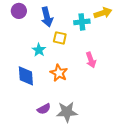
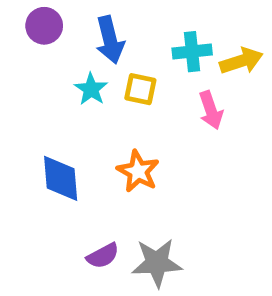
yellow arrow: (103, 13) -> (241, 61), moved
cyan star: (39, 50) -> (91, 89), moved
pink arrow: (91, 60) -> (211, 110), moved

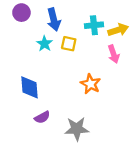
pink arrow: (211, 110) -> (114, 54), moved
orange star: (138, 171) -> (91, 84), moved
purple semicircle: (103, 256) -> (42, 117), moved

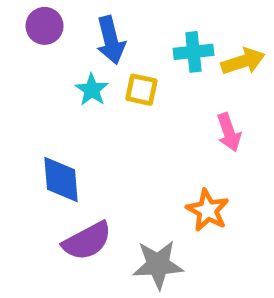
pink arrow: (114, 54) -> (229, 132), moved
orange star: (91, 84) -> (208, 210), moved
purple semicircle: (42, 117) -> (87, 241), size x1.5

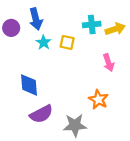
purple circle: (45, 26) -> (11, 28), moved
blue arrow: (111, 40) -> (36, 19), moved

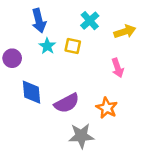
cyan cross: (92, 25) -> (90, 21), moved, turned -36
purple circle: (11, 28) -> (12, 58), moved
purple semicircle: (41, 114) -> (67, 103), moved

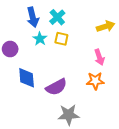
cyan cross: (90, 21) -> (57, 17), moved
orange star: (107, 108) -> (95, 81), moved, turned -30

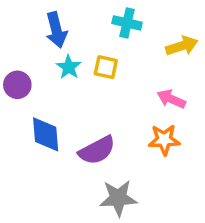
cyan cross: (57, 17) -> (127, 23), moved, turned -35
pink arrow: (99, 57) -> (171, 99), turned 133

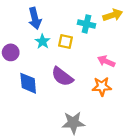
cyan cross: (127, 23) -> (86, 24), moved
yellow arrow: (182, 46) -> (113, 15), moved
purple semicircle: (97, 150) -> (62, 77), moved, turned 65

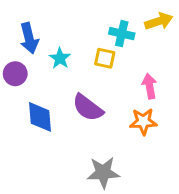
blue arrow: (35, 18) -> (29, 38), moved
yellow square: (66, 41) -> (105, 58), moved
pink arrow: (106, 61) -> (149, 86), turned 56

